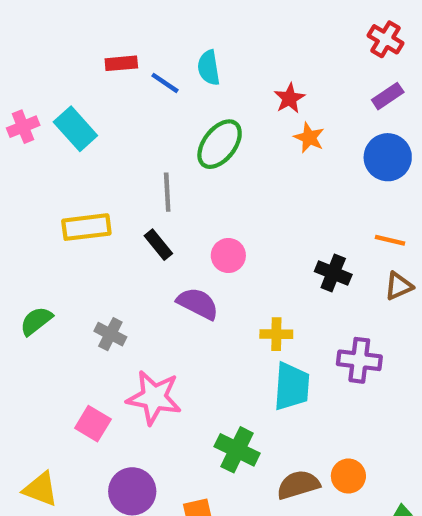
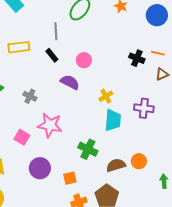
black cross: (333, 273) -> (137, 58), moved
yellow cross: (276, 334) -> (106, 96), turned -32

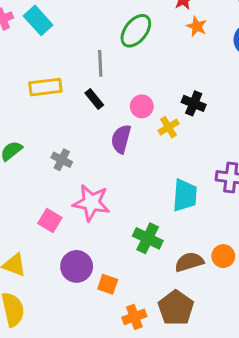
black cross: (137, 58) -> (194, 103), moved
purple semicircle: (70, 82) -> (121, 139), turned -102
yellow cross: (106, 96) -> (168, 127), moved
orange square: (70, 178) -> (108, 284), moved, turned 32

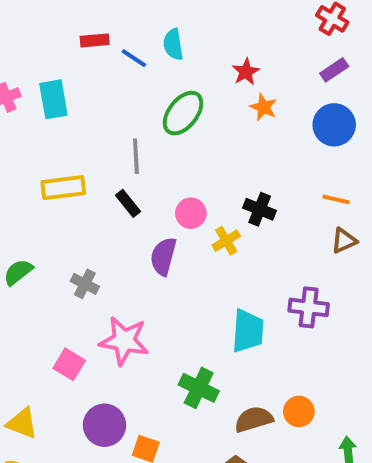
cyan rectangle: (38, 20) -> (53, 99), turned 32

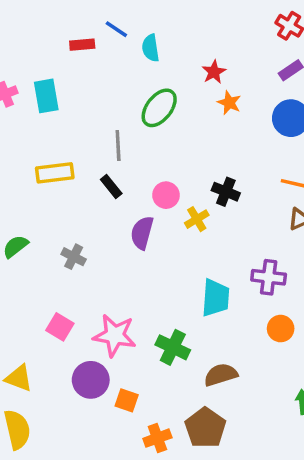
blue line: (134, 58) -> (116, 29), moved
pink star: (124, 341) -> (115, 335), moved
orange circle: (299, 411) -> (281, 329), moved

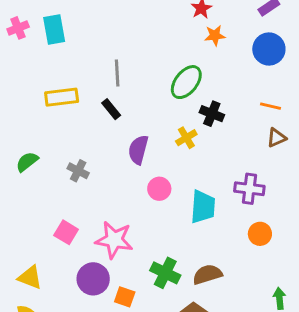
orange star: (229, 103) -> (215, 35), turned -30
green ellipse: (159, 108) -> (186, 82), moved
pink circle: (166, 195) -> (159, 189), moved
green cross: (173, 347) -> (165, 273), moved

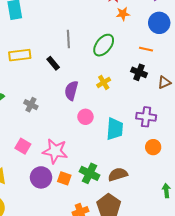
gray line: (117, 73) -> (68, 39), moved
orange line: (270, 106) -> (146, 49), moved
black cross: (212, 114) -> (139, 72), moved
orange square: (125, 297) -> (64, 178), moved

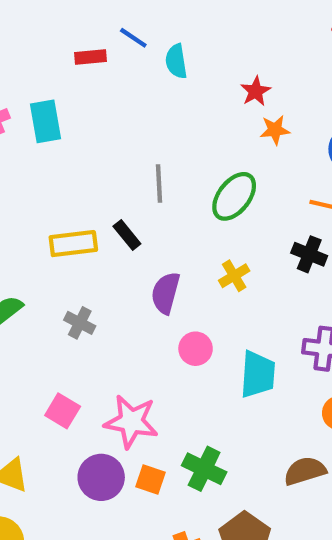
yellow rectangle: (20, 55) -> (73, 244), moved
brown semicircle: (118, 174) -> (305, 471), moved

